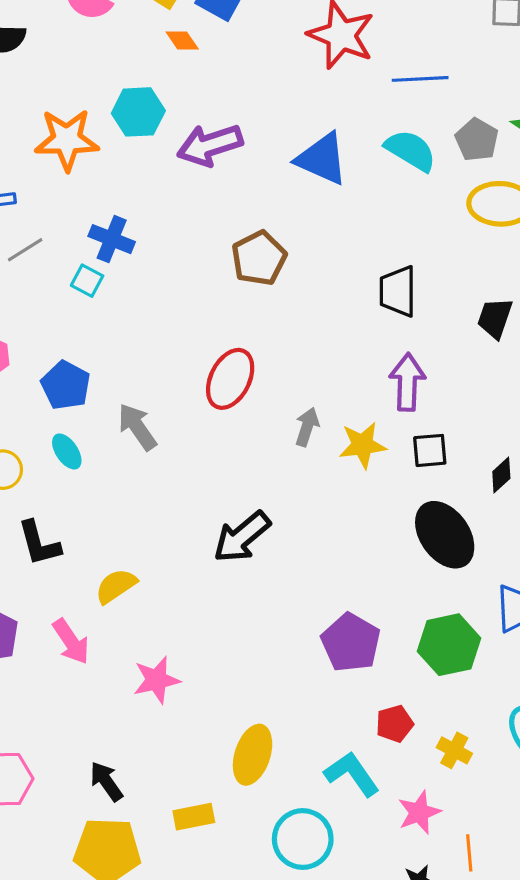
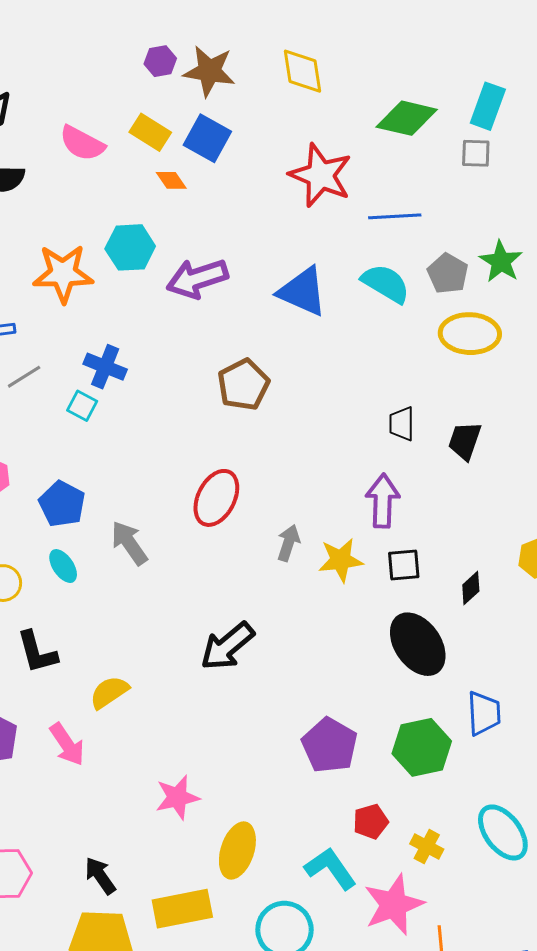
black trapezoid: (398, 291) -> (402, 424), moved, size x0.7
pink star: (156, 680) -> (177, 797), moved
pink star: (419, 812) -> (394, 905), size x1.5
yellow rectangle: (194, 817) -> (182, 909), size x1.5

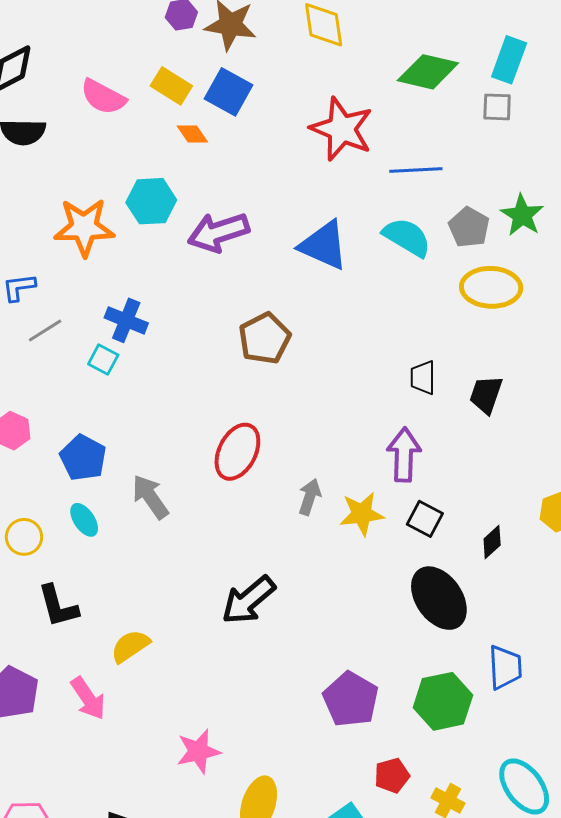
black square: (404, 565) -> (425, 519), turned 33

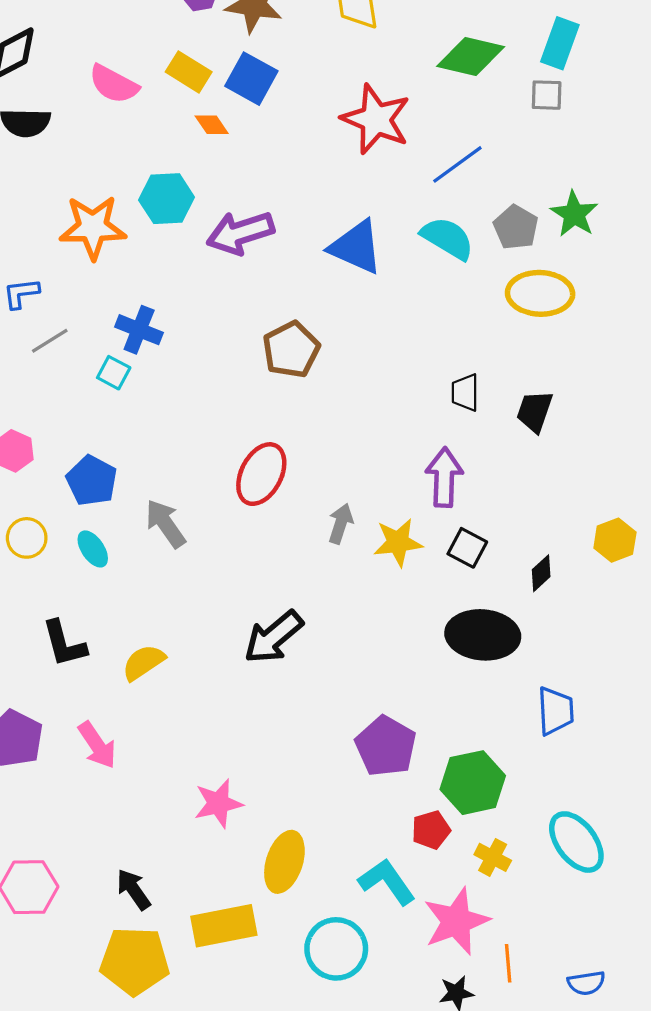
blue line: (416, 170) -> (457, 164), turned -33
yellow circle: (24, 537) -> (27, 538), moved
black ellipse: (439, 598) -> (483, 635), turned -50
yellow semicircle: (130, 646) -> (143, 662), moved
green hexagon: (443, 701) -> (473, 783), moved

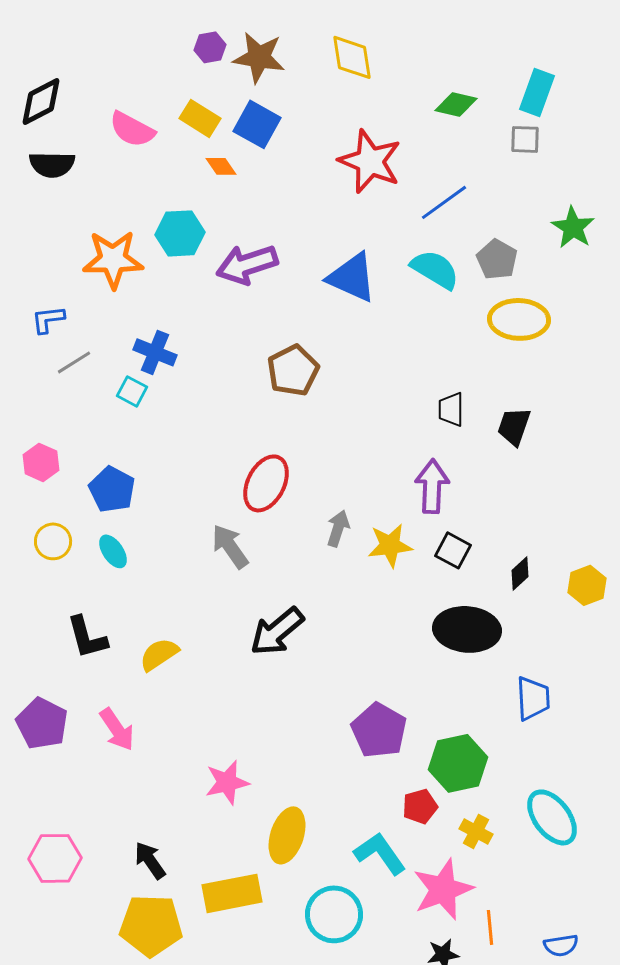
green diamond: (471, 57) -> (456, 104), size x0.7
green star: (574, 214) -> (573, 227), moved
gray arrow: (165, 524) -> (230, 546), moved
yellow hexagon: (615, 540) -> (587, 585), moved

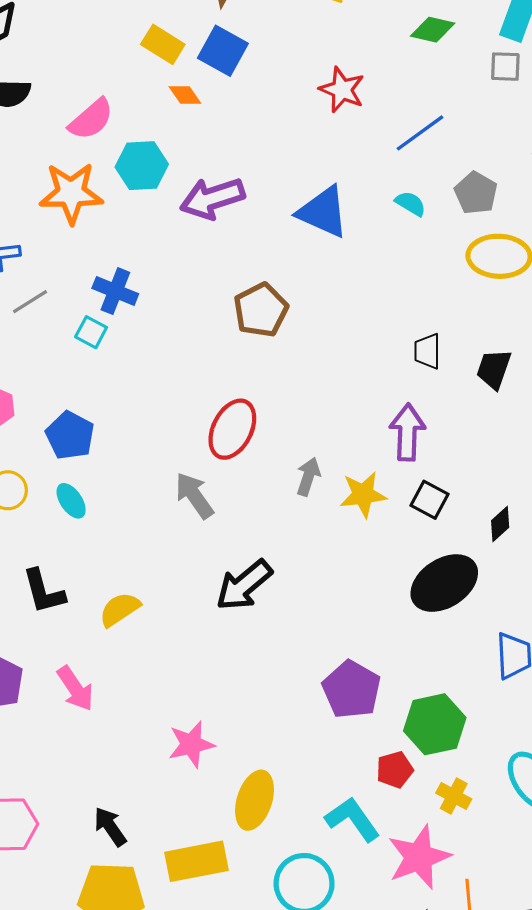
pink semicircle: (132, 129) -> (91, 119), moved, turned -69
red star: (370, 161) -> (342, 90), size x0.7
cyan semicircle: (435, 269) -> (411, 204), size x0.6
black ellipse: (467, 629) -> (444, 583), turned -38

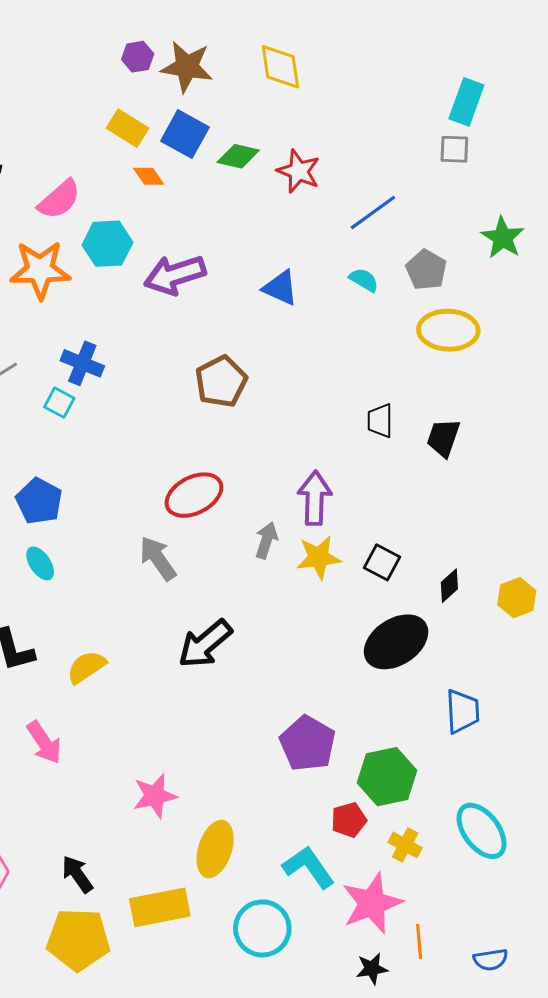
green diamond: (433, 30) -> (238, 156), moved
blue triangle: (323, 212) -> (280, 288), size x0.7
red ellipse: (232, 429) -> (194, 495), turned 36
purple arrow: (407, 432) -> (315, 498), moved

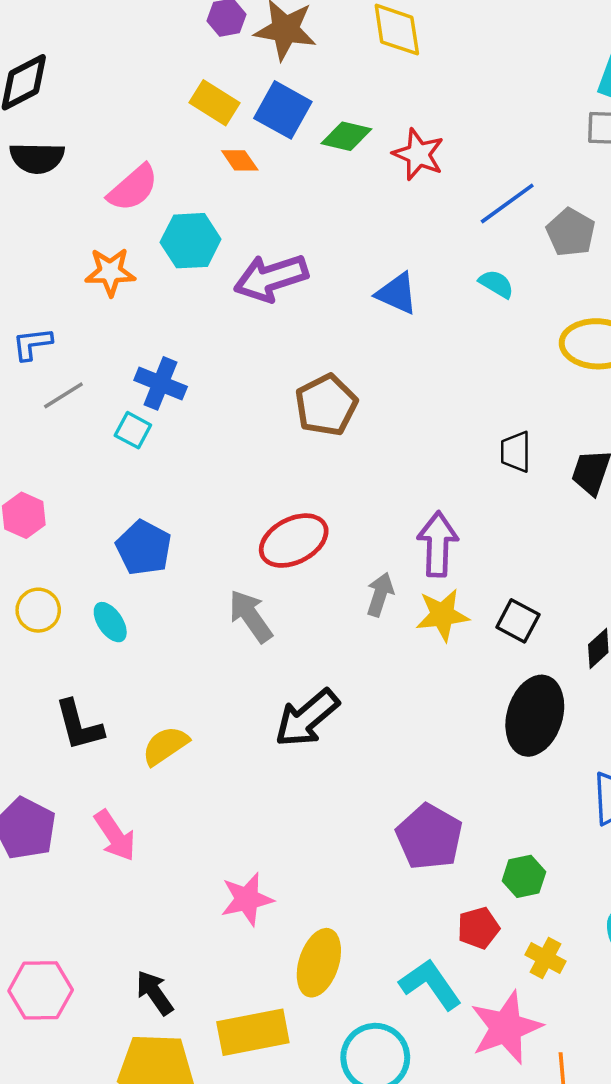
orange star: (40, 270) -> (110, 272), size x0.7
gray pentagon: (426, 270) -> (571, 232), moved
blue pentagon: (39, 501) -> (144, 548), moved
black ellipse: (396, 642) -> (535, 716), turned -40
green hexagon: (387, 777) -> (524, 876), size x0.6

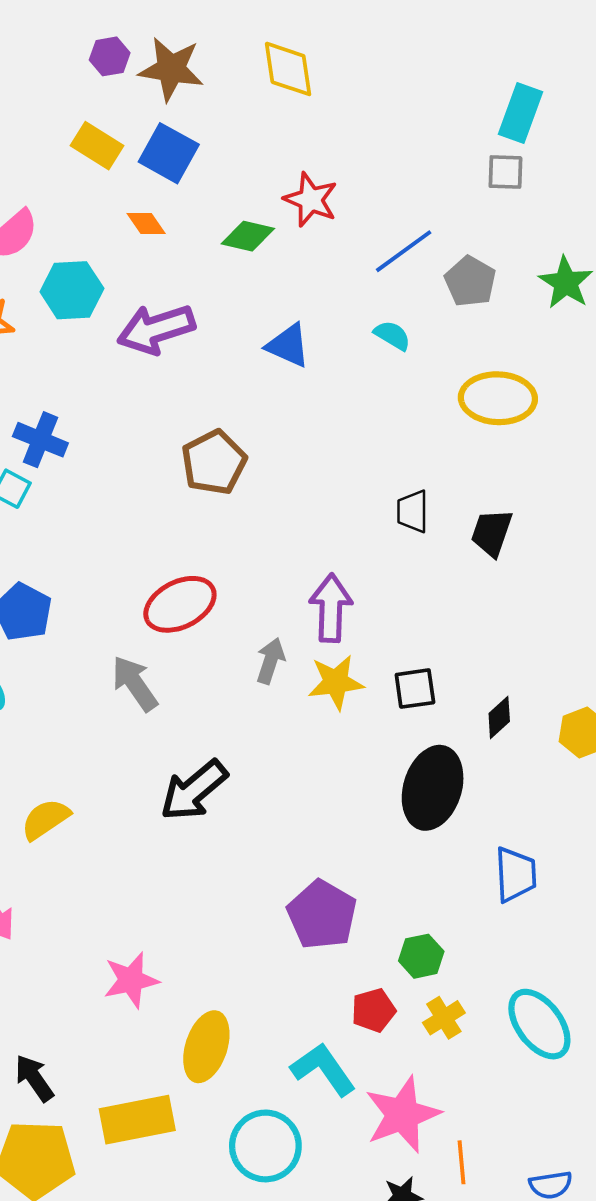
green diamond: (346, 136) -> (248, 236), moved
orange diamond: (240, 160) -> (146, 224), moved
black square: (518, 621) -> (415, 689), turned -36
yellow cross: (546, 958) -> (444, 1018), moved, turned 30

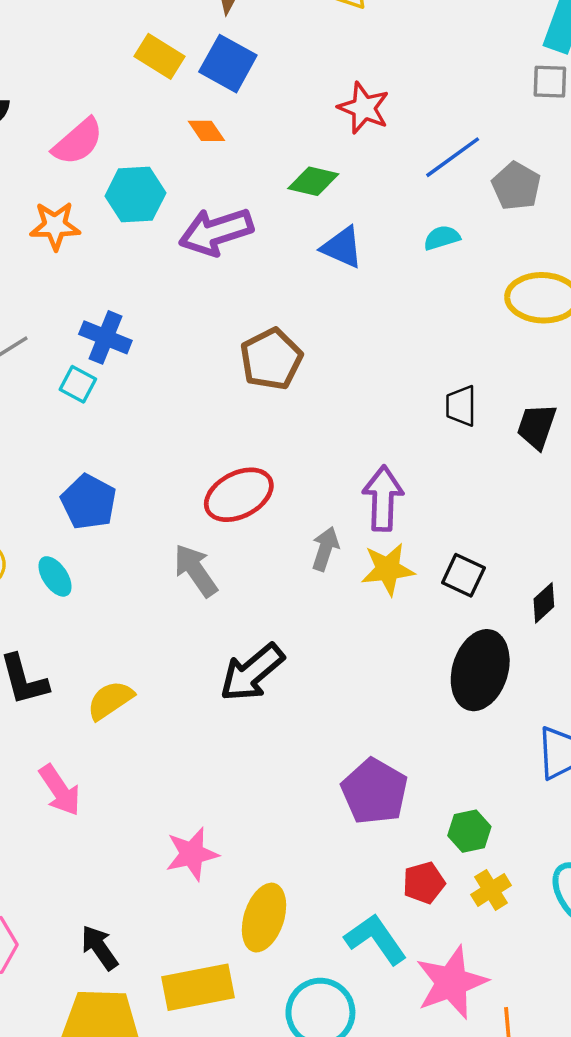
green diamond: (248, 236) -> (313, 181), moved
cyan semicircle: (392, 335) -> (442, 238), turned -48
black square: (415, 689) -> (463, 575), turned 33

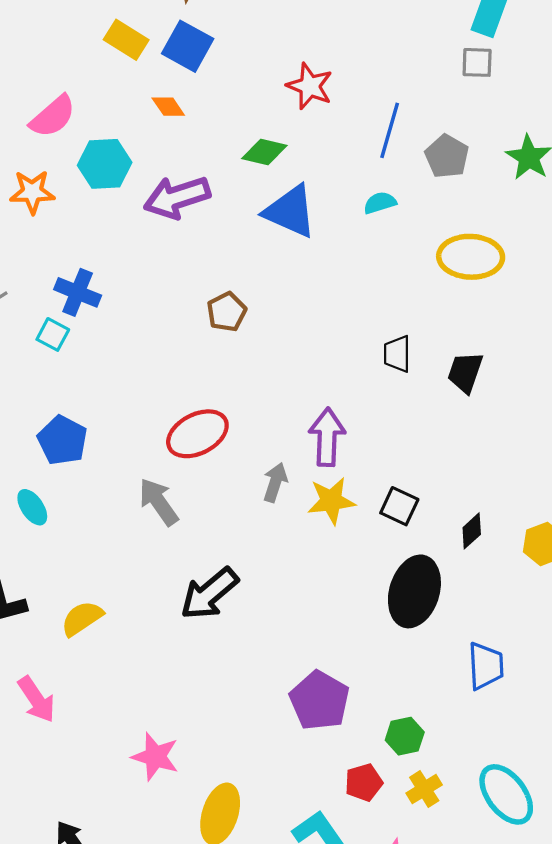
blue line: (453, 157) -> (390, 130), turned -38
blue triangle: (342, 247) -> (290, 211), size x1.4
brown pentagon: (271, 359) -> (227, 312), size x0.7
pink star: (192, 854) -> (155, 757), turned 30

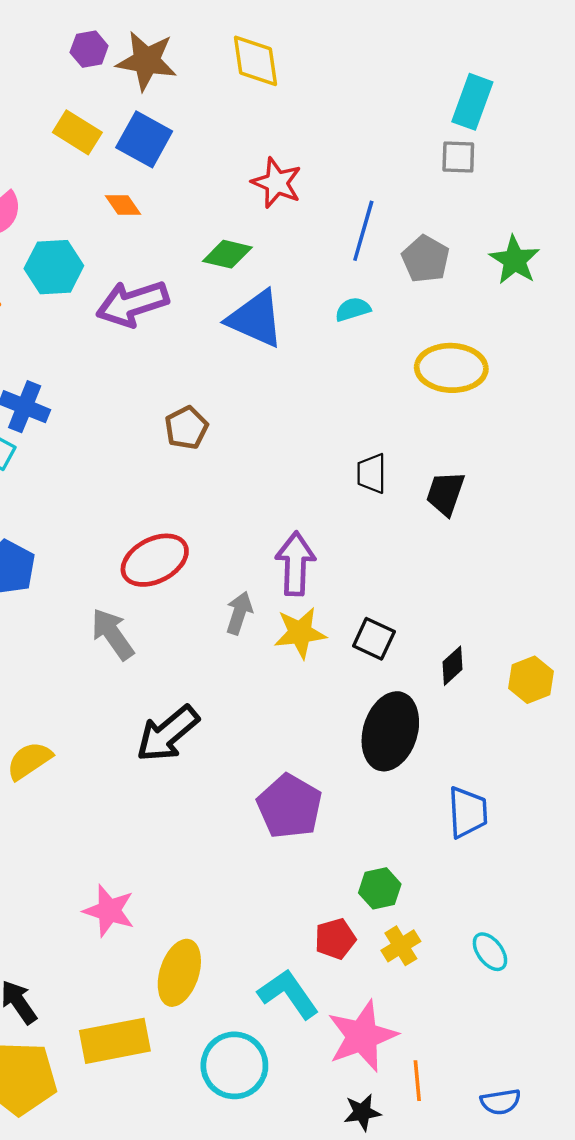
purple pentagon: (319, 700) -> (290, 806), moved
cyan ellipse: (506, 794) -> (490, 952), size x0.6

